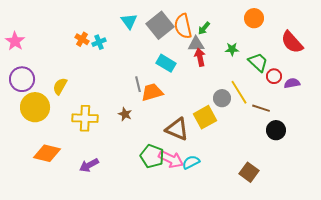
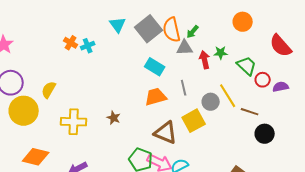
red arrow: (200, 57) -> (205, 60), moved
gray line: (138, 84) -> (184, 88), moved
orange trapezoid: (152, 92) -> (156, 97), moved

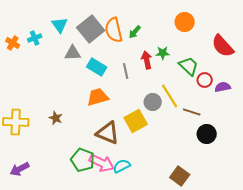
cyan cross: (88, 46) -> (35, 38), moved
gray triangle: (185, 48) -> (73, 53), moved
gray line: (184, 88) -> (126, 71), moved

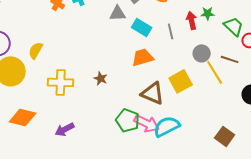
yellow line: (170, 96) -> (215, 72), moved
gray circle: (153, 102) -> (202, 53), moved
brown line: (192, 112) -> (230, 59), moved
cyan semicircle: (122, 166) -> (167, 126), size x1.5

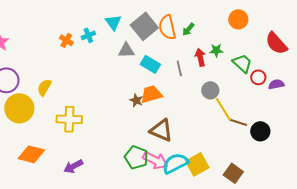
brown line: (230, 59) -> (238, 122), moved
brown star: (101, 78) -> (136, 100), moved
yellow square: (181, 81) -> (197, 164), moved

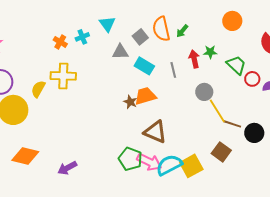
gray square: (144, 26) -> (140, 37), moved, size x0.6
yellow cross: (69, 119) -> (63, 76), moved
brown square: (233, 173) -> (221, 152), moved

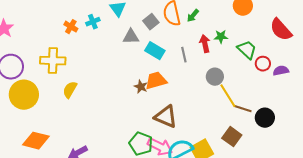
yellow cross: (63, 76) -> (53, 61), moved
yellow semicircle: (38, 89) -> (70, 90), moved

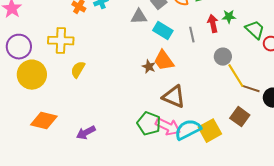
orange trapezoid: (156, 81) -> (164, 61), turned -110

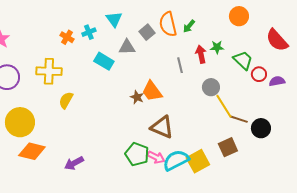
cyan rectangle: (163, 31) -> (104, 61), moved
yellow circle: (32, 75) -> (20, 122), moved
brown square: (240, 117) -> (228, 147), turned 30
pink arrow: (168, 127) -> (156, 157), size x0.7

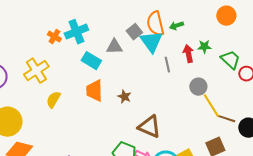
cyan triangle: (114, 19) -> (151, 42), moved, size x1.4
green arrow: (189, 26) -> (176, 26), turned 32
cyan cross: (89, 32) -> (76, 32), size x1.6
yellow cross: (49, 71) -> (36, 71), turned -35
orange trapezoid: (152, 91) -> (94, 91), moved, turned 35

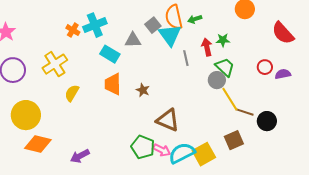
green trapezoid: (230, 60) -> (225, 67), moved

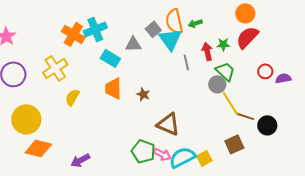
orange cross: (73, 30) -> (73, 34), size x1.6
red semicircle: (283, 33) -> (247, 37), moved, turned 85
yellow square: (204, 154) -> (204, 158), size x0.7

